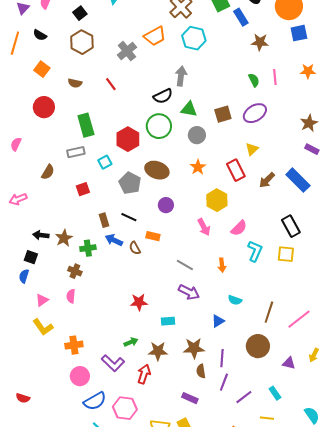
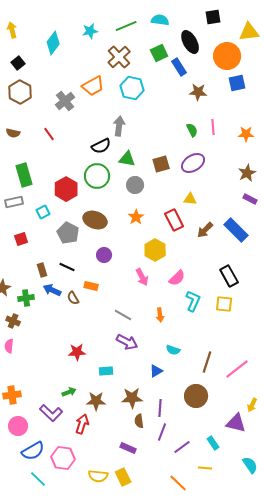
orange star: (308, 71) -> (246, 134), moved
yellow triangle: (252, 149) -> (190, 199), turned 48
purple triangle: (289, 363) -> (236, 423), moved, size x1.5

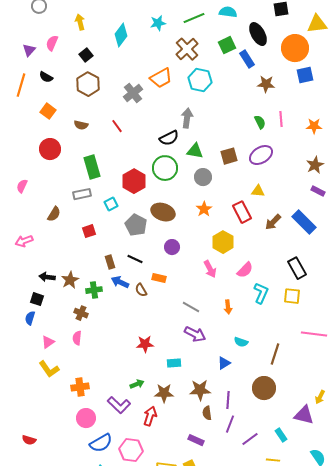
pink line: (237, 369) -> (314, 334), moved, turned 45

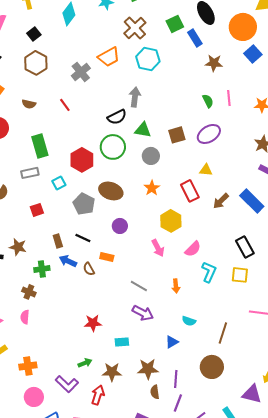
blue square: (305, 75) -> (253, 54), turned -30
brown star: (70, 280) -> (18, 247), moved, turned -30

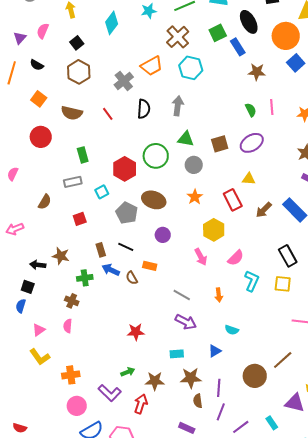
brown semicircle: (29, 104) -> (72, 113), size x1.5
black semicircle: (117, 117) -> (144, 109), moved, turned -60
green rectangle: (40, 146) -> (83, 155), size x0.7
brown line: (223, 333) -> (283, 360), moved, turned 30
cyan rectangle: (122, 342) -> (177, 354), moved

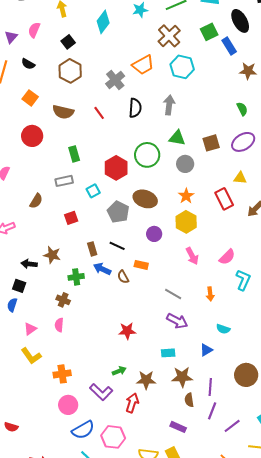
yellow hexagon: (214, 230) -> (186, 222), moved

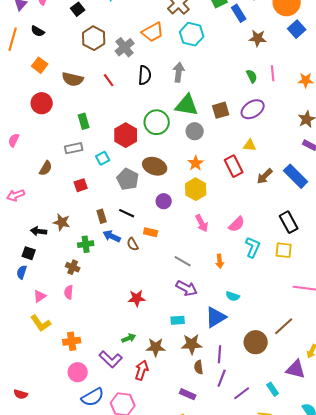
brown hexagon: (70, 71) -> (94, 38), moved
green triangle: (177, 138) -> (187, 105), size x1.4
blue triangle: (206, 350) -> (216, 317), size x1.6

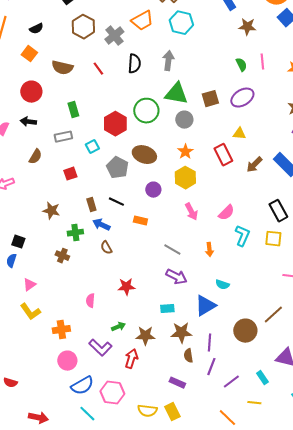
black semicircle: (38, 31) -> (36, 29), moved, turned -56
black arrow: (39, 231) -> (28, 122), moved
brown semicircle: (133, 244) -> (106, 248), moved
pink semicircle: (69, 292) -> (90, 301), moved

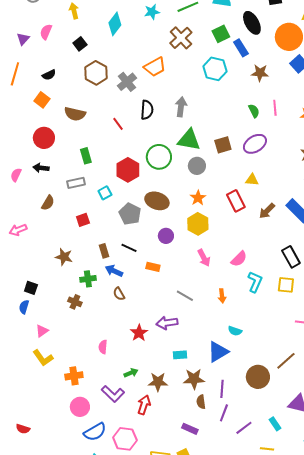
cyan hexagon: (181, 23) -> (215, 69), moved
red line: (98, 69) -> (118, 124), moved
purple arrow: (176, 277) -> (167, 323), moved, turned 145
red star: (126, 287) -> (139, 333), turned -30

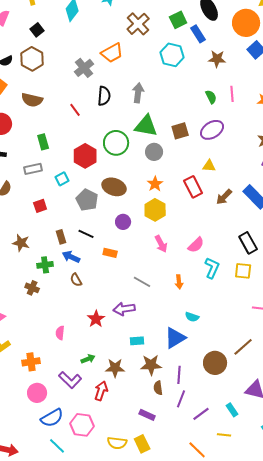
brown hexagon: (96, 73) -> (32, 59), moved

